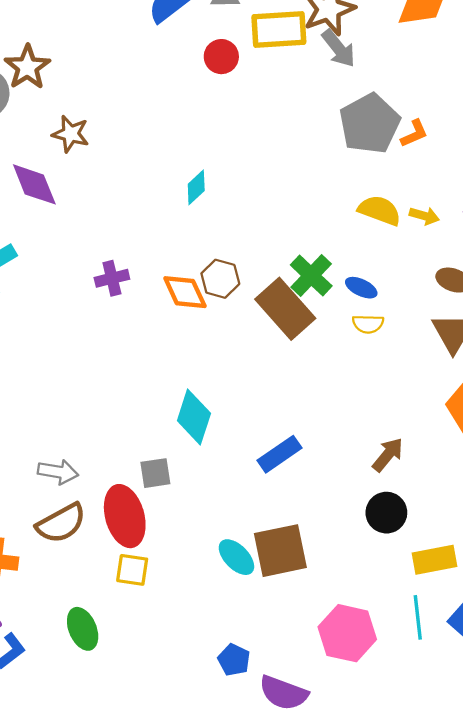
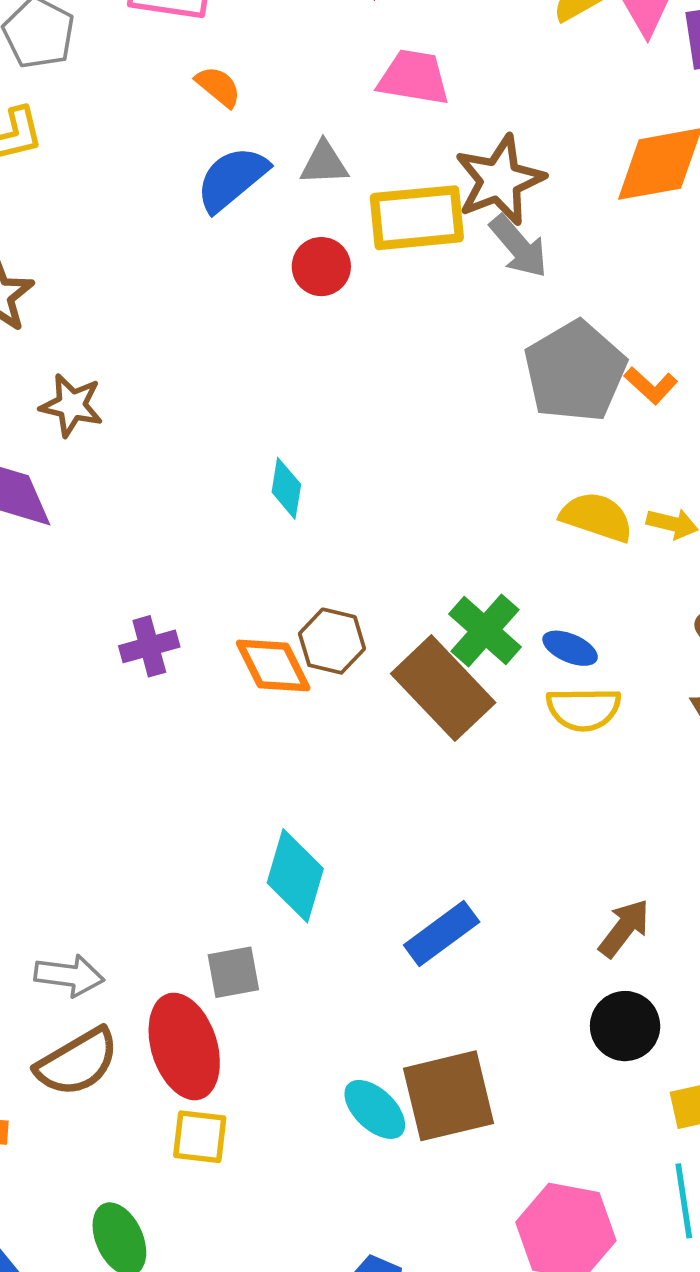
orange L-shape: (414, 134) -> (651, 385), turned 68
cyan diamond: (196, 187) -> (286, 488), turned -36
yellow semicircle: (368, 324) -> (584, 709), size x1.4

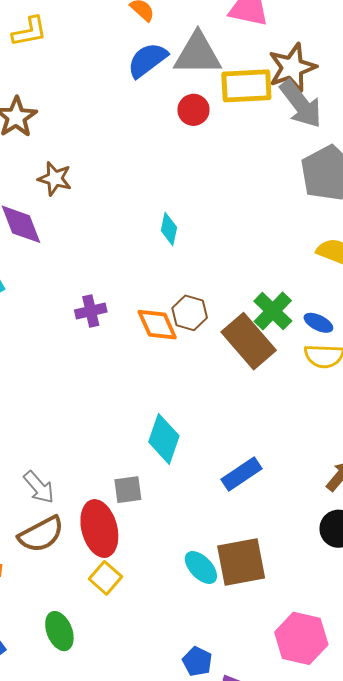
gray triangle: (324, 163) -> (198, 54), size x1.8
gray arrow: (519, 246) -> (301, 104), size x1.4
gray arrow: (69, 976) -> (39, 487), turned 39
yellow square: (200, 1137) -> (105, 578), turned 32

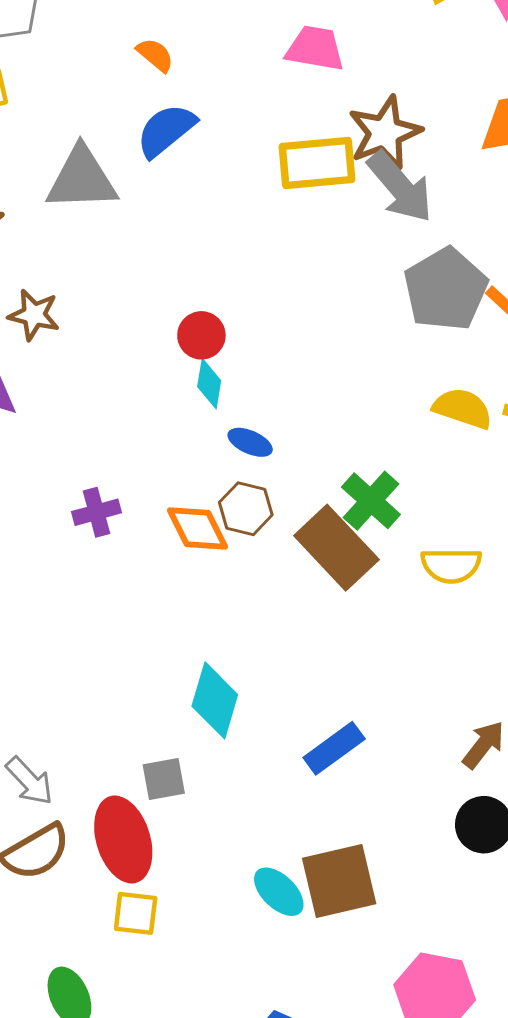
gray triangle: (198, 54) -> (82, 179), moved
red circle: (194, 110) -> (201, 335), moved
blue ellipse: (318, 323) -> (250, 442), moved
yellow square: (105, 578) -> (136, 913), turned -32

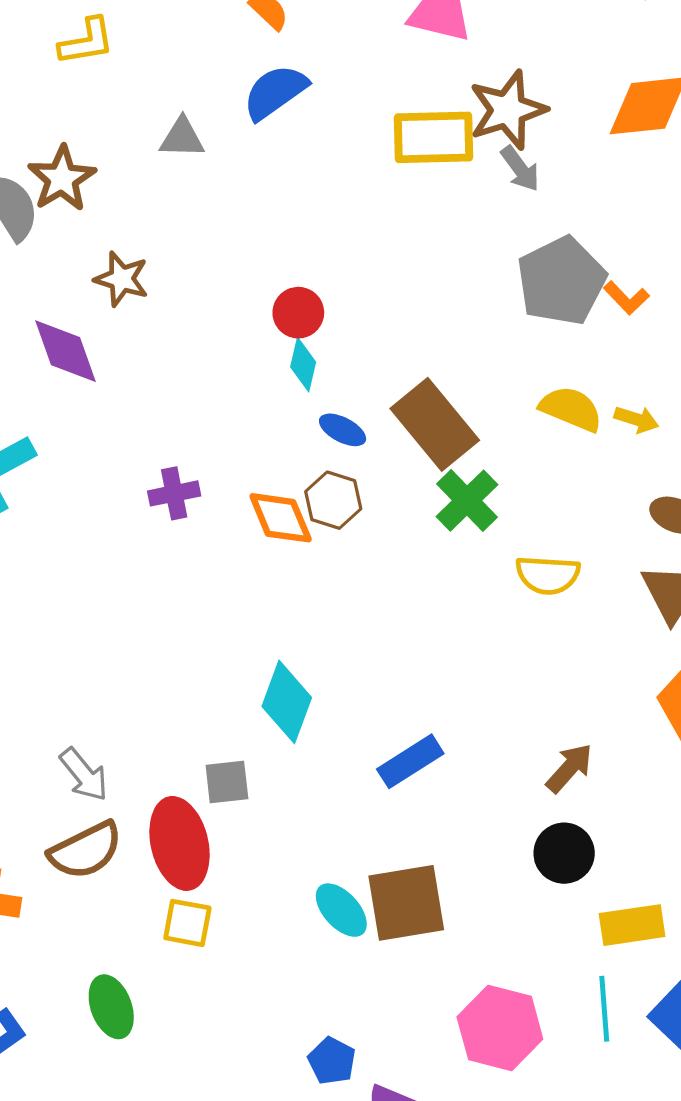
gray triangle: (82, 179) -> (182, 138), size x0.6
gray arrow: (400, 187) -> (520, 169), size x0.6
brown rectangle: (336, 548) -> (435, 424), moved

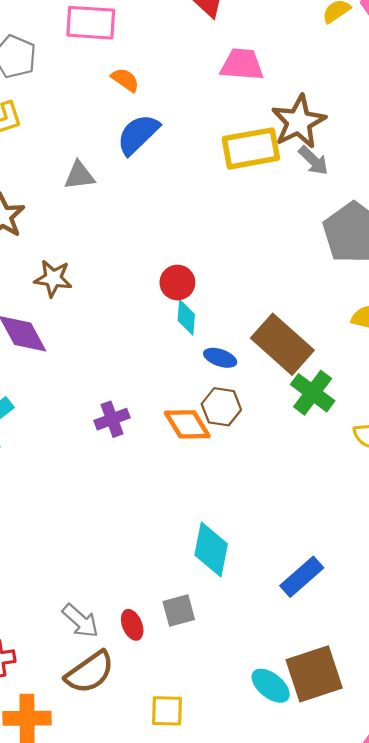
red ellipse: (180, 843) -> (132, 625), moved, size x0.5

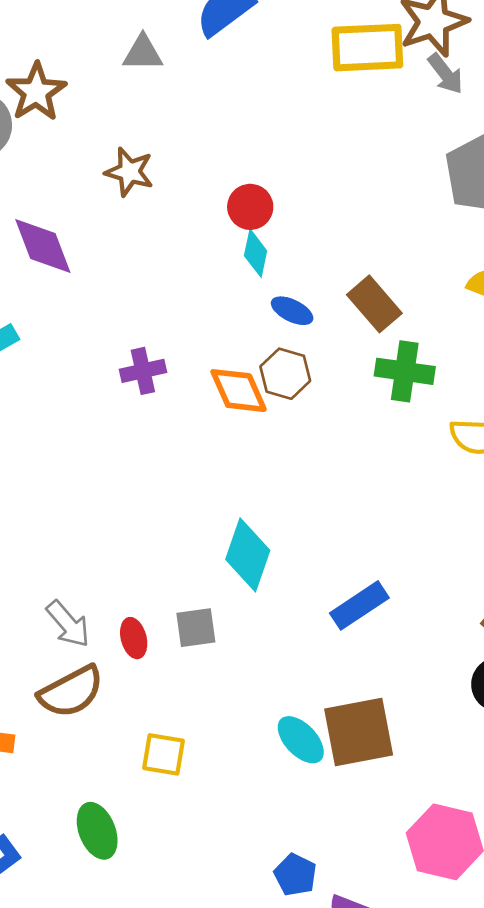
brown star: (53, 278) -> (129, 172), moved
brown rectangle: (282, 344) -> (374, 304), size x0.7
green cross: (313, 393) -> (405, 371), turned -36

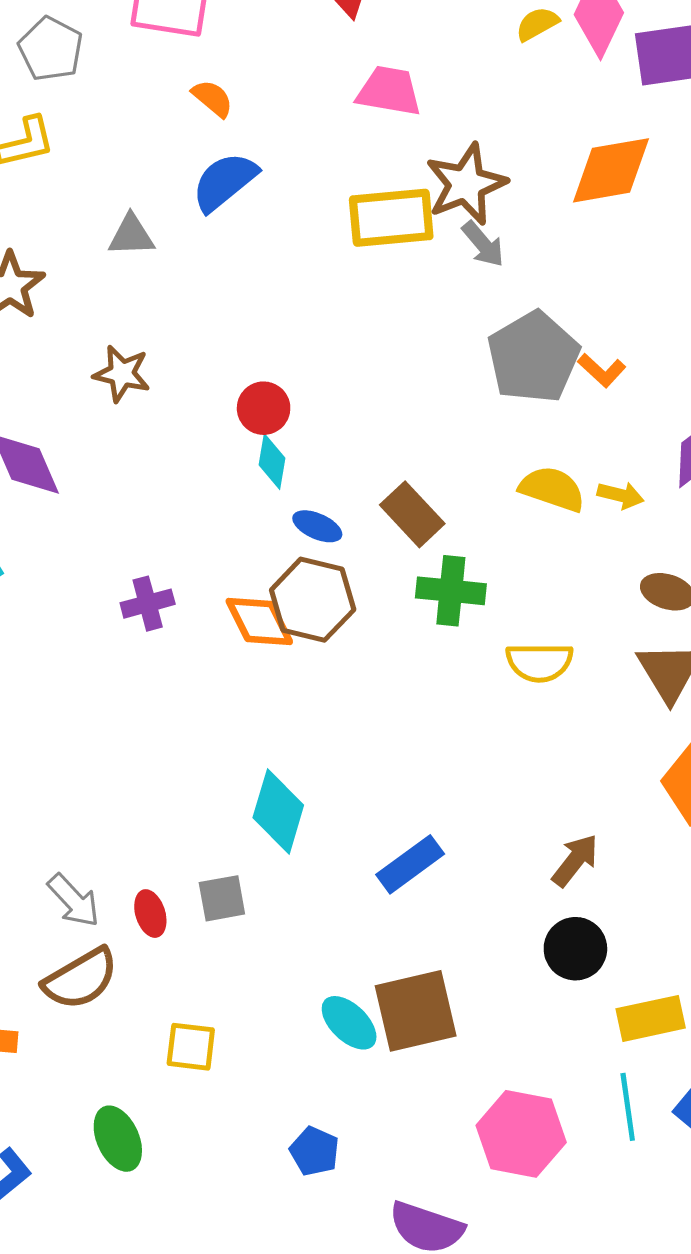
brown hexagon: (285, 374) -> (313, 600), size x1.4
blue pentagon: (295, 875) -> (314, 1151), moved

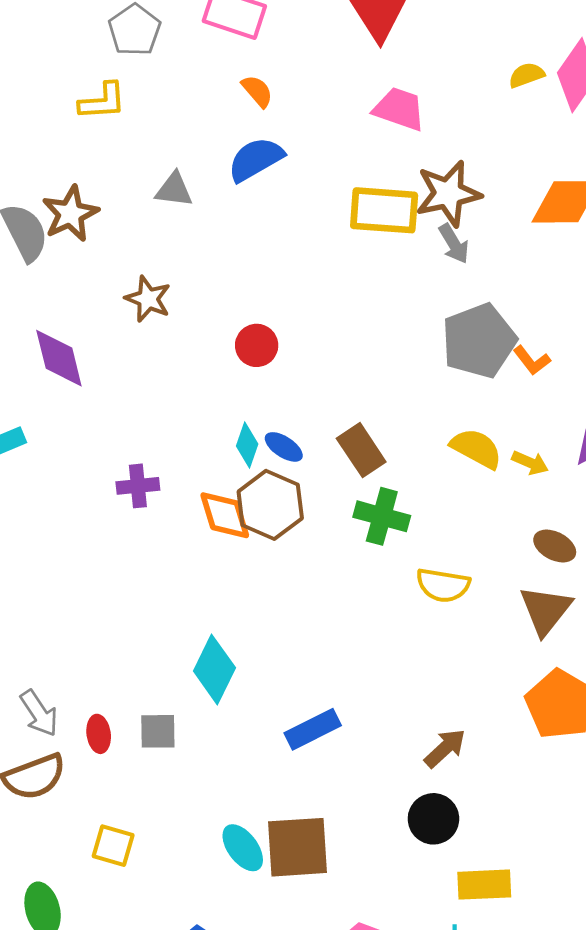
cyan diamond: (272, 461) -> (247, 445), moved

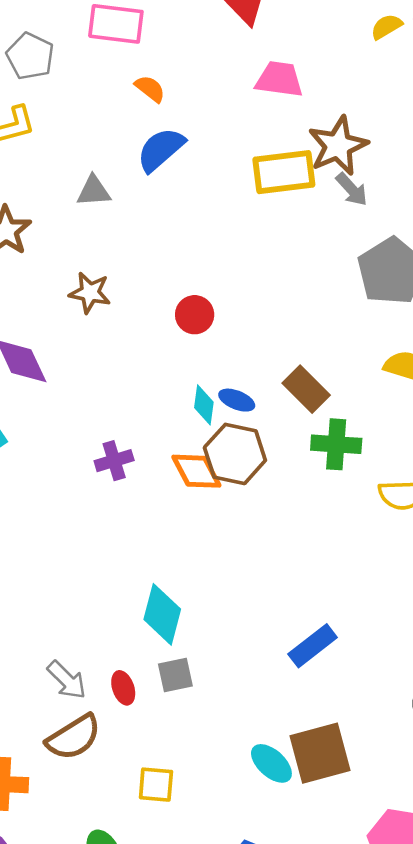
cyan diamond: (214, 669) -> (162, 614), moved

